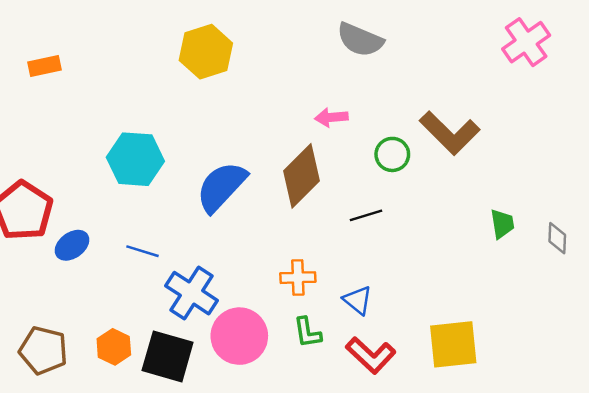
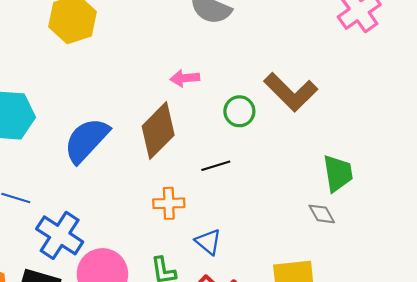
green trapezoid: (502, 224) -> (338, 173), size x1.4
gray diamond: (557, 238) -> (322, 214), moved, turned -32
orange cross: (298, 278) -> (169, 203), moved

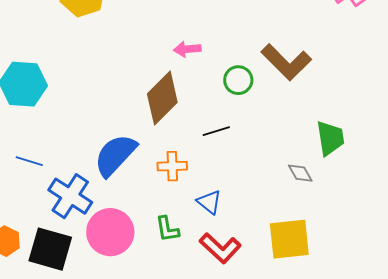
blue semicircle: (86, 140) -> (115, 155), moved
gray diamond: (322, 214) -> (300, 173), moved

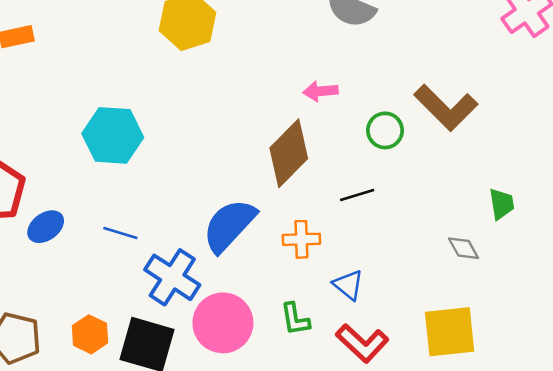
green trapezoid: (330, 138) -> (502, 204), size x0.7

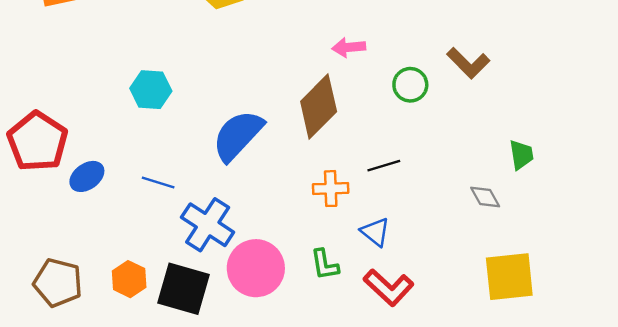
brown L-shape: (446, 108) -> (468, 63), size x0.7
cyan hexagon: (113, 135) -> (151, 90), size x0.7
black line: (357, 195) -> (384, 166), moved
blue semicircle: (229, 225) -> (238, 135), moved
yellow square: (450, 332) -> (509, 277), moved

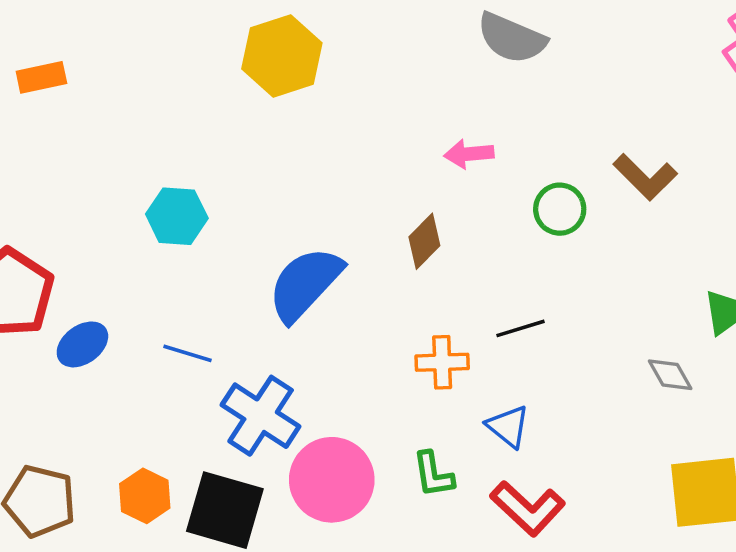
brown diamond: (319, 106) -> (424, 241), size x0.6

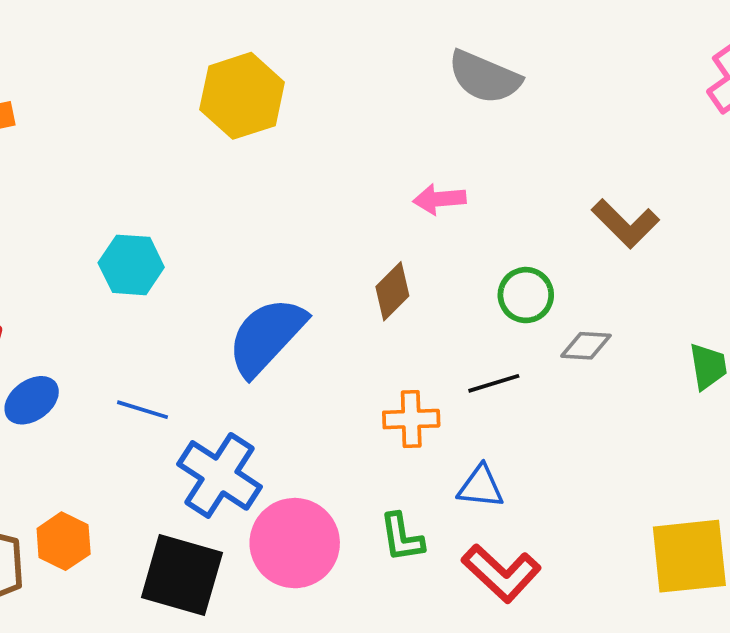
green circle: (560, 209) -> (526, 295), moved
gray diamond: (670, 375) -> (586, 346), moved, turned -57
blue triangle: (508, 426) -> (481, 487), turned -33
orange hexagon: (145, 496) -> (64, 541), moved

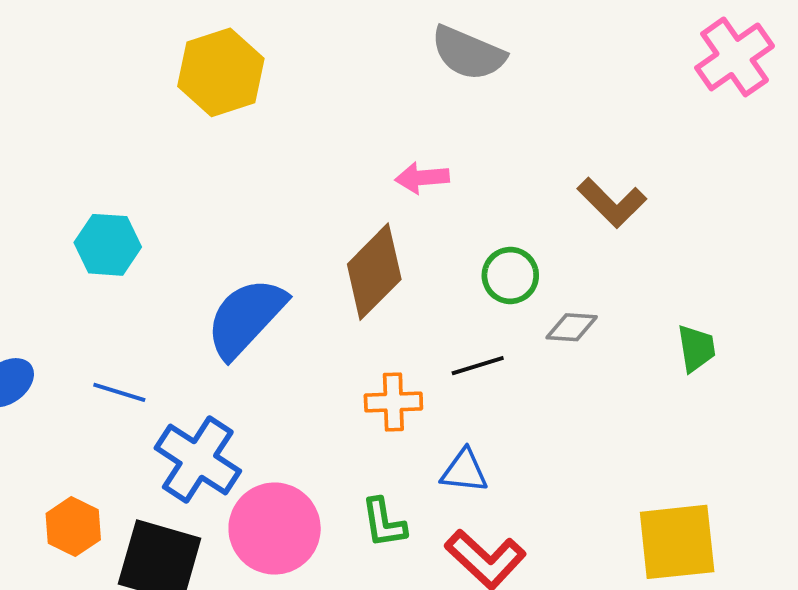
brown diamond: (392, 291) -> (374, 272), size x1.6
orange hexagon: (64, 541) -> (73, 527), moved

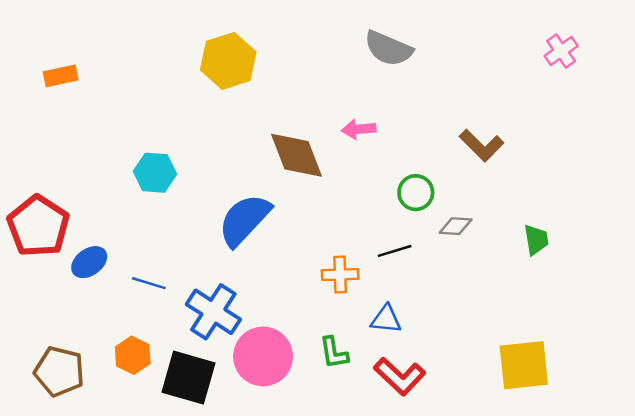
pink cross: (735, 57) -> (561, 51), size x0.7
brown diamond: (374, 272) -> (297, 155), moved, turned -66
blue line: (119, 392) -> (149, 283), moved

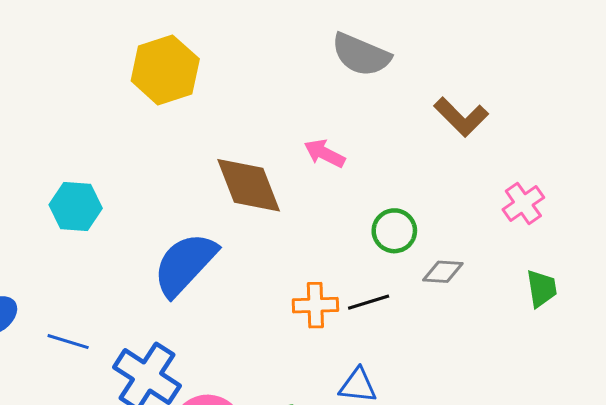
pink cross: (561, 51) -> (523, 203), moved
pink arrow: (359, 129) -> (325, 153), turned 32
brown L-shape: (482, 145) -> (461, 117), moved
orange cross: (340, 275) -> (315, 305), moved

